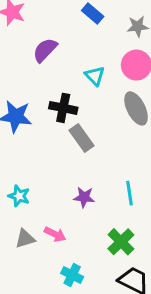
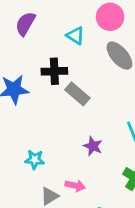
purple star: (84, 197) -> (93, 146), turned 30

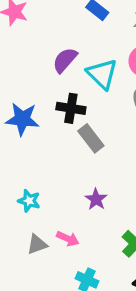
purple semicircle: (25, 24) -> (65, 60), moved
cyan triangle: (75, 36) -> (102, 74), size x1.5

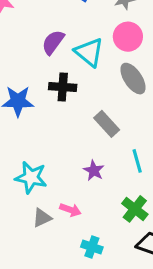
gray rectangle: (91, 138) -> (107, 124), moved
cyan star: (29, 201) -> (31, 177), size x1.5

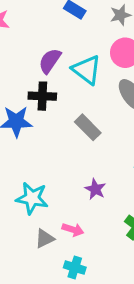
black cross: (63, 87) -> (42, 96), moved
gray rectangle: (107, 124) -> (88, 127), moved
cyan cross: (92, 247) -> (75, 267), moved

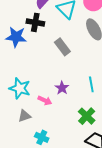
pink arrow: (73, 230) -> (45, 101), moved

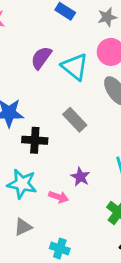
black cross: (35, 22) -> (35, 140), moved
gray triangle: (24, 116) -> (23, 227), moved

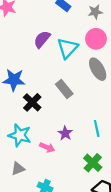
cyan triangle: (75, 67) -> (67, 48), turned 30
black cross: (35, 140) -> (32, 102), turned 36

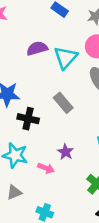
purple semicircle: (42, 39) -> (37, 48), turned 36
black cross: (32, 102) -> (28, 119), turned -30

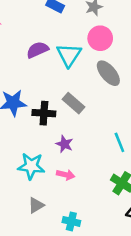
black cross: (28, 119) -> (44, 113), moved
purple star: (65, 152) -> (64, 144), moved

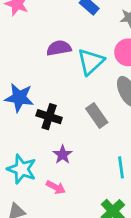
gray rectangle: (74, 103) -> (97, 115), moved

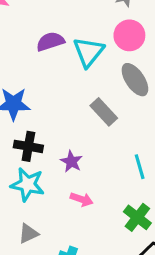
black cross: (49, 117) -> (28, 146), moved
pink arrow: (56, 187) -> (82, 199), moved

